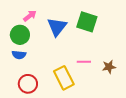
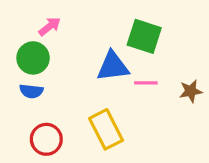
blue triangle: (57, 27) -> (113, 66), moved, turned 45
pink line: (84, 62) -> (146, 83), moved
brown star: (109, 67) -> (191, 91), moved

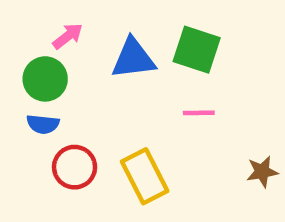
blue triangle: (113, 66) -> (133, 59), moved
brown star: (191, 91) -> (262, 172), moved
red circle: (46, 139) -> (75, 167), moved

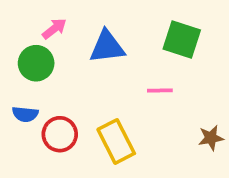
green square: (197, 50) -> (182, 40), moved
blue semicircle: (43, 124) -> (25, 114), moved

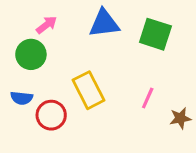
blue triangle: (107, 47) -> (104, 23), moved
pink line: (160, 91) -> (148, 98), moved, turned -65
yellow rectangle: (116, 141) -> (89, 90), moved

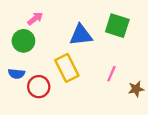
blue triangle: (104, 23) -> (81, 35), moved

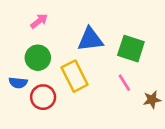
green square: (117, 26) -> (131, 49), moved
green circle: (23, 41) -> (38, 58), moved
pink line: (111, 74) -> (124, 83), turned -56

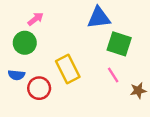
blue triangle: (90, 39) -> (99, 18), moved
green circle: (38, 58) -> (25, 43), moved

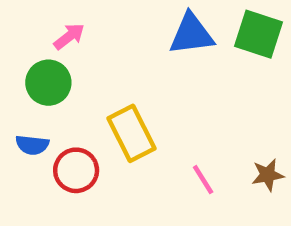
green square: (119, 44) -> (258, 34), moved
pink line: (113, 75) -> (203, 180), moved

